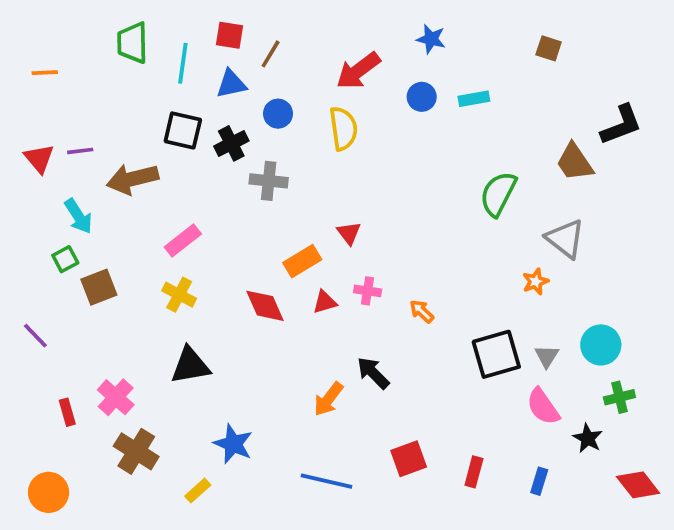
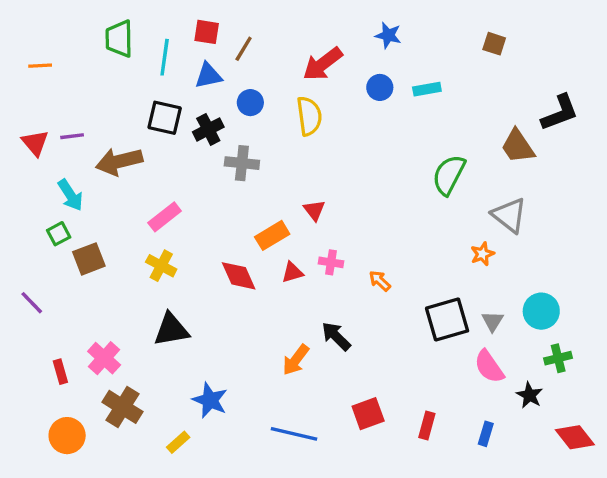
orange circle: (49, 492) -> (67, 436), moved

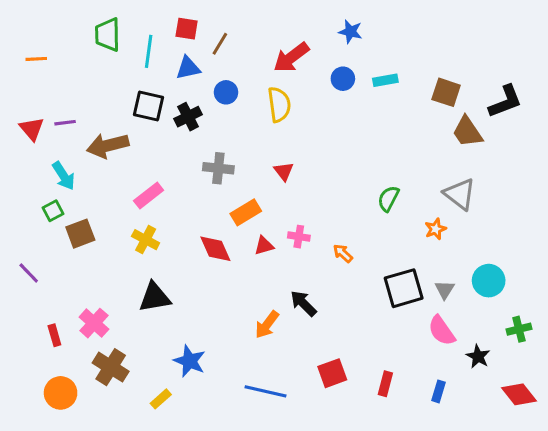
brown square: (494, 44) -> (446, 92), moved, size x1.4
gray cross: (242, 163) -> (218, 168), moved
green semicircle: (449, 175) -> (388, 199), moved, size x0.7
red triangle: (314, 210) -> (284, 171), moved
green cross: (558, 358) -> (519, 329), moved

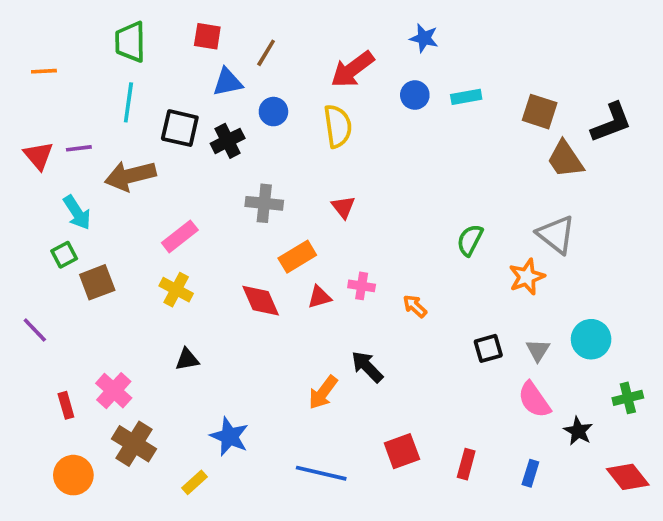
red square: (187, 29) -> (207, 36), moved
cyan line: (149, 51) -> (128, 102), moved
orange star: (435, 229) -> (527, 277), size x1.4
black square: (404, 288) -> (488, 348), size x0.6
black triangle: (155, 297) -> (187, 359), size x0.6

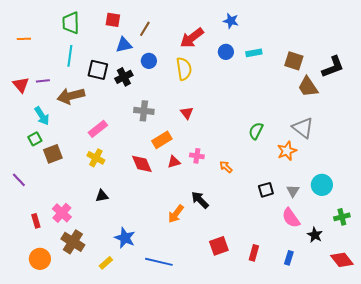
blue line: (321, 473) -> (159, 262), moved

